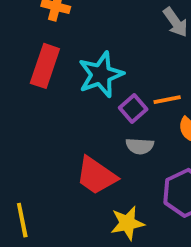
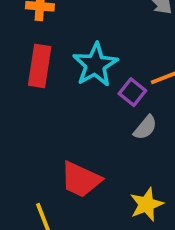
gray semicircle: (140, 146) -> (145, 128), turned -44
red trapezoid: (96, 176) -> (81, 180), moved

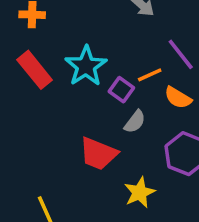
red rectangle: (40, 66) -> (35, 70), turned -45
red trapezoid: (81, 180) -> (98, 154), moved

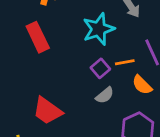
cyan star: (86, 66) -> (99, 29), moved
red trapezoid: (98, 154) -> (47, 111), moved

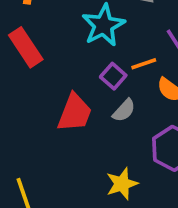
red trapezoid: (47, 111) -> (75, 113), moved, turned -96

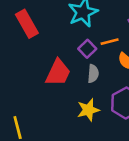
gray semicircle: (124, 110) -> (93, 74), turned -42
yellow star: (122, 184) -> (88, 110), moved

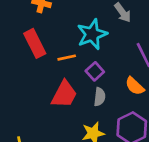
orange line: (110, 42) -> (67, 58), moved

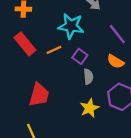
cyan star: (92, 34) -> (71, 26), turned -30
red trapezoid: (64, 94) -> (39, 95), moved

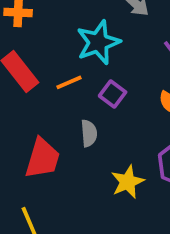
cyan star: (71, 26) -> (98, 42), turned -30
gray semicircle: (88, 77) -> (89, 133), moved

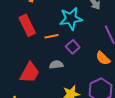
gray semicircle: (89, 133) -> (56, 65), turned -104

